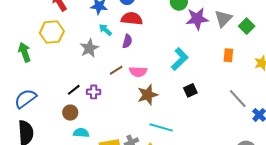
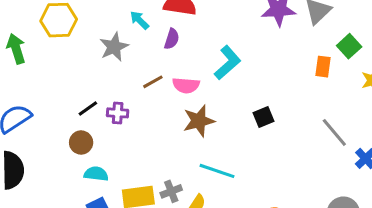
green square: (247, 26) -> (349, 46), moved
cyan L-shape: (180, 59) -> (228, 63), moved

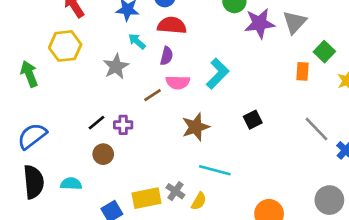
pink semicircle: (186, 85) -> (178, 82), moved
brown circle: (81, 142) -> (103, 154), moved
cyan semicircle: (96, 174) -> (71, 184), moved
gray cross: (171, 191) -> (175, 191), turned -30

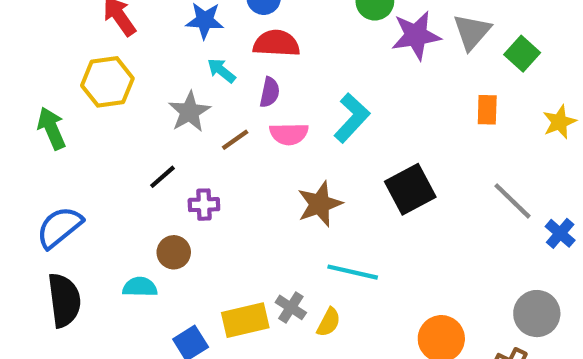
green square: (324, 52) -> (522, 54), moved
brown line: (153, 95) -> (235, 140), moved
black square: (253, 120) -> (410, 189), size x1.6
black line: (96, 123) -> (163, 177), moved
cyan semicircle: (71, 184) -> (140, 287), moved

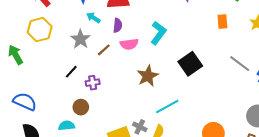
blue semicircle: (59, 227) -> (25, 102), turned 70
cyan line: (353, 272) -> (167, 107), turned -35

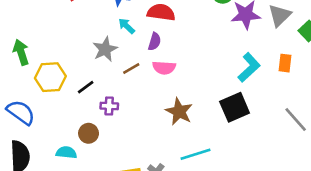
yellow hexagon: (40, 30) -> (50, 77), moved
cyan L-shape: (158, 33) -> (249, 67), moved
brown star: (148, 76) -> (179, 112), turned -30

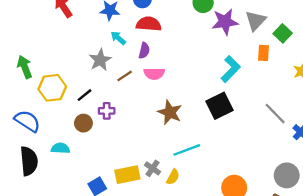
orange rectangle: (285, 63) -> (264, 53), moved
brown circle: (89, 133) -> (83, 123), moved
cyan semicircle: (66, 152) -> (60, 148), moved

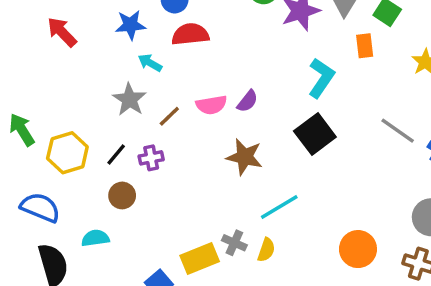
purple semicircle: (144, 51) -> (247, 101), moved, turned 35
purple cross: (107, 111) -> (151, 158), moved

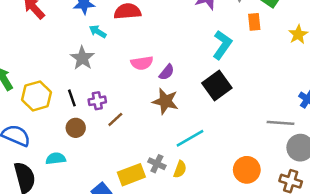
purple semicircle: (247, 101) -> (167, 72), moved
brown line: (169, 116) -> (115, 119), moved
gray line: (398, 131) -> (281, 123), moved, turned -32
black line: (116, 155) -> (72, 98), turned -60

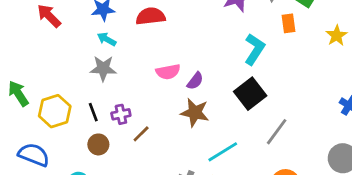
cyan arrow: (98, 32) -> (107, 39), moved
gray star: (82, 58) -> (103, 68), turned -30
gray line: (281, 123) -> (277, 132), moved, turned -56

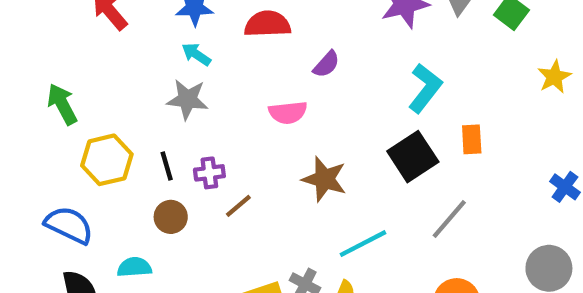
orange rectangle: (289, 23) -> (472, 139), moved
purple semicircle: (195, 81) -> (326, 64), moved
green arrow: (18, 93) -> (62, 104), moved

